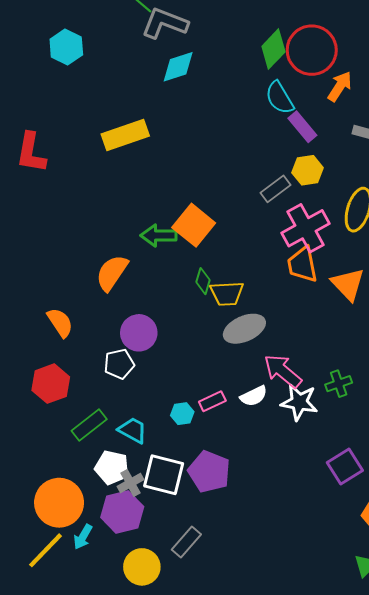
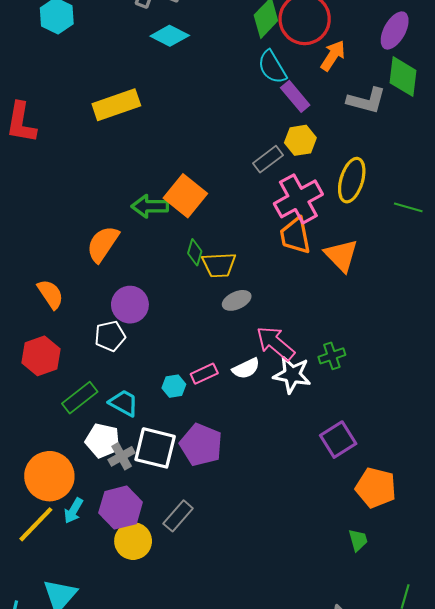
cyan diamond: (178, 67) -> (170, 36), turned 45
gray ellipse: (244, 329) -> (237, 300), size x0.7
purple hexagon: (122, 512) -> (121, 508), moved

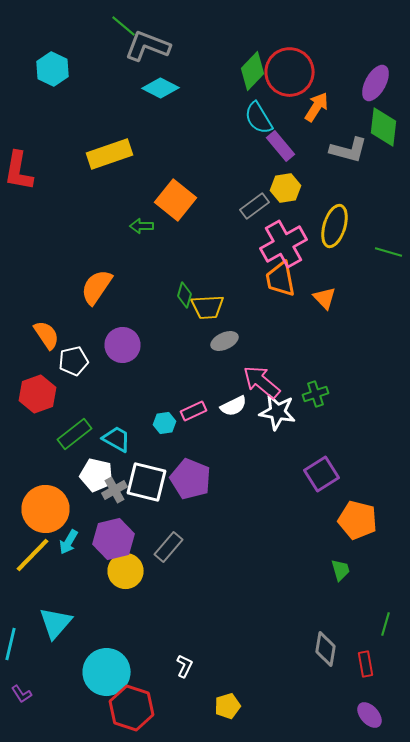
orange square: (185, 196) -> (176, 200), moved
green arrow: (150, 206) -> (142, 226), moved, size x0.7
orange triangle: (341, 255) -> (324, 298), size x0.7
white pentagon: (110, 336) -> (74, 361), moved

